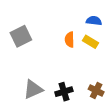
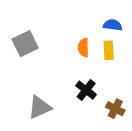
yellow rectangle: (91, 42) -> (109, 50), turned 56
black cross: (64, 92) -> (86, 90), moved, turned -35

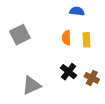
blue semicircle: (113, 25) -> (77, 11), moved
brown cross: (115, 109) -> (92, 78), moved

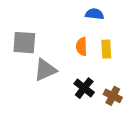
gray square: (20, 35) -> (24, 43), turned 30
gray triangle: (31, 85) -> (45, 70), moved

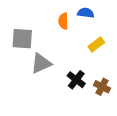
orange semicircle: (82, 46) -> (63, 21), moved
yellow rectangle: (106, 49) -> (96, 45), turned 56

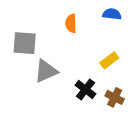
blue semicircle: (86, 13) -> (112, 14), moved
yellow rectangle: (96, 45) -> (109, 60), moved

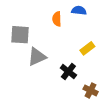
blue semicircle: (112, 14) -> (79, 10), moved
brown cross: (115, 97) -> (91, 90), moved

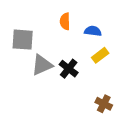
blue semicircle: (79, 10) -> (93, 31), moved
black cross: (68, 71) -> (69, 69), moved

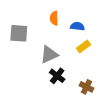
gray triangle: (42, 65) -> (49, 55), moved
black cross: (69, 69) -> (57, 76), moved

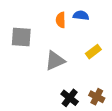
blue semicircle: (77, 26) -> (81, 15), moved
black cross: (57, 76) -> (70, 98), moved

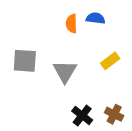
gray square: (21, 37) -> (25, 61), moved
gray triangle: (55, 61) -> (65, 72), turned -35

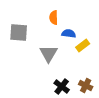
blue semicircle: (95, 18) -> (69, 34), moved
gray square: (25, 61) -> (19, 33), moved

